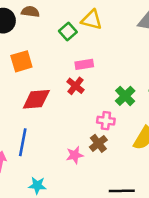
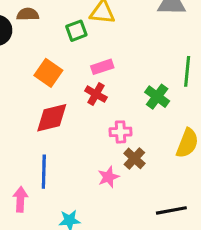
green square: (68, 31) -> (76, 31), turned 30
orange square: (21, 61) -> (48, 73), moved, turned -30
pink cross: (106, 121) -> (120, 132), moved

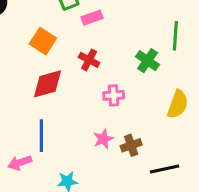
pink rectangle: (102, 67) -> (92, 18), moved
brown cross: (134, 158) -> (131, 145), moved, turned 30
pink arrow: (20, 199) -> (20, 163), turned -110

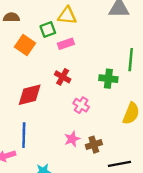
orange square: (43, 41) -> (25, 45), moved
green cross: (148, 61) -> (108, 79), turned -30
pink cross: (114, 95) -> (81, 105), turned 35

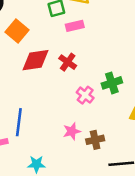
orange square: (25, 45) -> (17, 31), moved
green cross: (108, 79) -> (112, 83), moved, turned -30
red diamond: (30, 95) -> (36, 60), moved

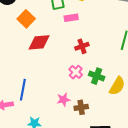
red cross: (68, 62) -> (82, 46), moved, turned 32
green cross: (112, 83) -> (97, 76), moved, turned 35

